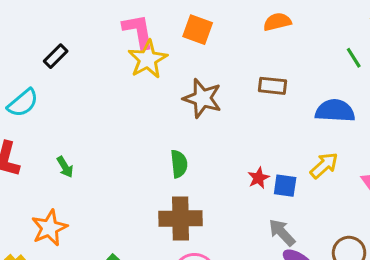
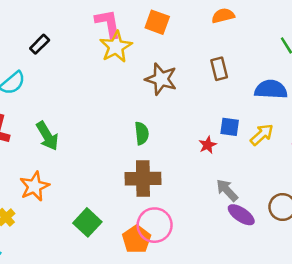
brown rectangle: (273, 86) -> (219, 69), turned 70
green arrow: (65, 167) -> (47, 136), size x1.6
blue square: (285, 186) -> (230, 127), moved

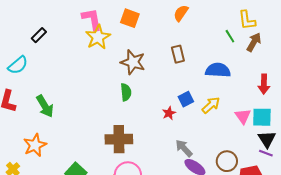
orange semicircle: (223, 16) -> (181, 13), turned -42
blue square: (230, 127) -> (186, 99), turned -35
green semicircle: (142, 133) -> (126, 92), moved

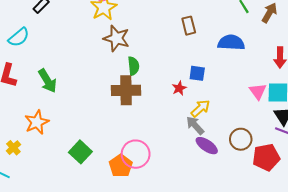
brown star: (133, 62) -> (116, 38), moved
blue square: (186, 99) -> (197, 73), turned 35
yellow arrow: (211, 105) -> (200, 108), moved
brown cross: (119, 139) -> (126, 90), moved

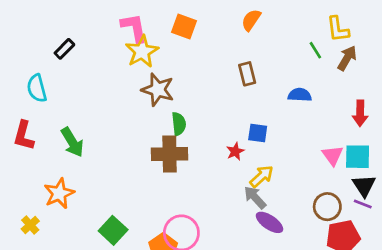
cyan semicircle: (19, 37) -> (37, 88), turned 115
blue semicircle: (231, 43) -> (300, 95), size x0.7
brown circle: (241, 139) -> (327, 207), moved

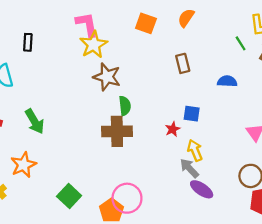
orange square: (184, 27) -> (146, 23), moved
black rectangle: (64, 49) -> (28, 42), turned -42
yellow arrow: (262, 176) -> (195, 150), turned -70

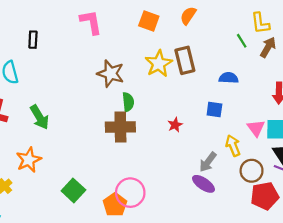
yellow star: (94, 45) -> (159, 64), moved
brown rectangle: (183, 63) -> (185, 60), size x1.4
blue square: (192, 114) -> (214, 110), moved
yellow arrow: (195, 150) -> (233, 146), moved
gray arrow: (189, 168) -> (208, 162), moved, turned -100

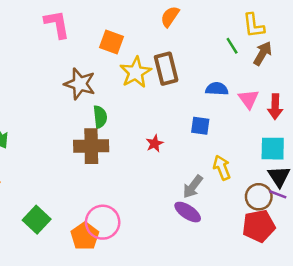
orange square: (149, 21) -> (111, 42), moved
pink triangle: (256, 128) -> (249, 99), moved
brown circle: (252, 171) -> (259, 197), moved

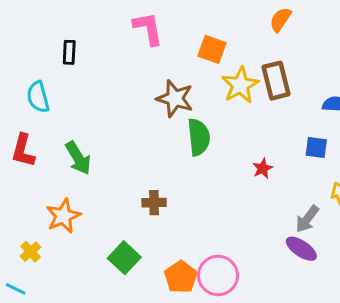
green semicircle: (100, 117) -> (199, 137), size x1.4
brown cross: (91, 146) -> (154, 203), moved, size x0.6
pink circle: (103, 222) -> (218, 275), moved

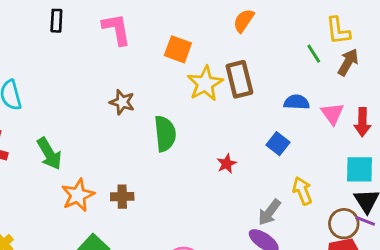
black rectangle: (69, 52) -> (56, 21), moved
brown star: (175, 98) -> (122, 102), moved, size x0.7
blue square: (316, 148) -> (278, 144), turned 30
orange star: (63, 216) -> (78, 195), moved

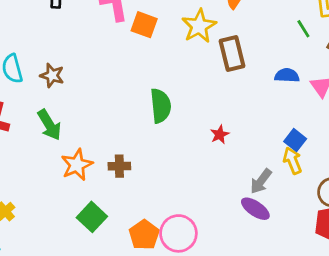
orange square: (178, 49) -> (144, 25), moved
yellow star: (205, 84) -> (199, 26), moved
brown star: (122, 102) -> (52, 75), moved
blue square: (278, 144) -> (295, 140), moved

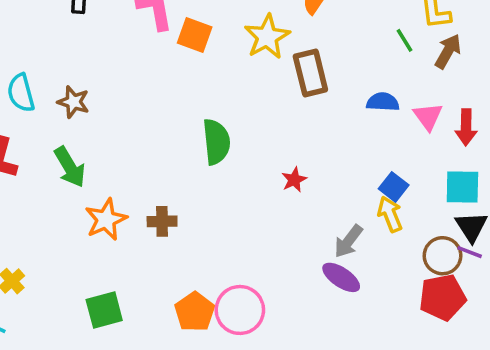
green square: (92, 217) -> (104, 310), moved, turned 32

